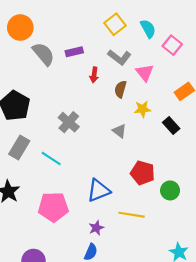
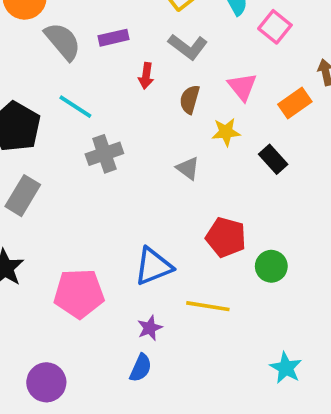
pink triangle: (145, 73) -> (242, 87), moved
gray cross: (69, 122) -> (104, 154), turned 30
cyan line: (51, 159) -> (75, 107), moved

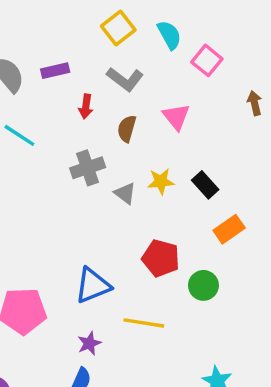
orange rectangle: (295, 103) -> (229, 229), moved
yellow star: (226, 132) -> (161, 181), moved
gray cross: (104, 154) -> (88, 168), moved

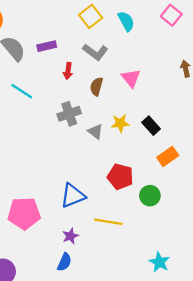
pink square: (207, 60) -> (171, 15), moved

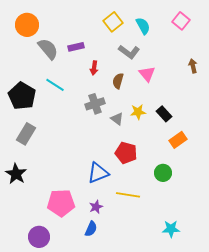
gray L-shape: (95, 52) -> (129, 52), moved
red pentagon: (120, 177) -> (126, 153), moved
pink pentagon: (24, 213) -> (61, 203), moved
cyan star: (159, 262) -> (171, 229), turned -30

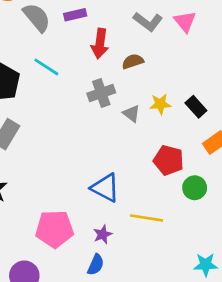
red arrow: (94, 68) -> (100, 44), size x1.5
pink triangle: (147, 74) -> (185, 22), moved
brown semicircle: (118, 81) -> (133, 61), turned 56
red pentagon: (126, 153) -> (169, 160), moved
blue triangle: (98, 173) -> (105, 188), turned 50

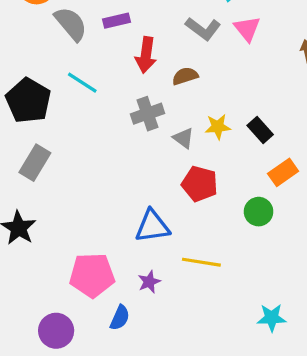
red pentagon: (169, 160) -> (200, 184), moved
blue triangle: (105, 188) -> (152, 226), turned -36
green circle: (195, 188) -> (259, 212), moved
blue semicircle: (96, 265) -> (120, 318), moved

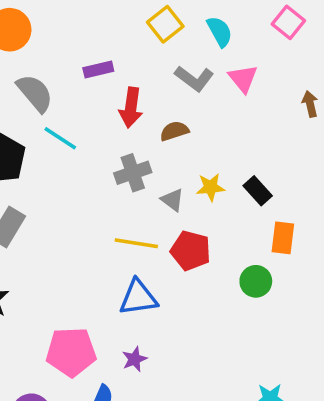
gray semicircle: (71, 24) -> (35, 93), moved
orange rectangle: (283, 172) -> (283, 238), turned -48
yellow line: (201, 262) -> (136, 243), moved

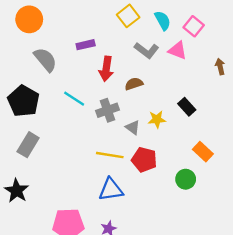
pink square: (288, 22) -> (194, 26), moved
pink triangle: (243, 79) -> (178, 50), turned -30
cyan line: (60, 138) -> (74, 99), moved
black rectangle: (258, 191) -> (187, 107), moved
orange rectangle: (283, 238) -> (203, 152), turned -54

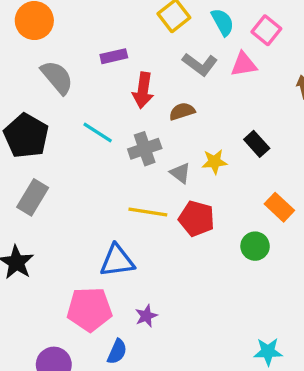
pink triangle: (178, 50) -> (244, 64), turned -30
blue triangle: (111, 190) -> (117, 261), moved

